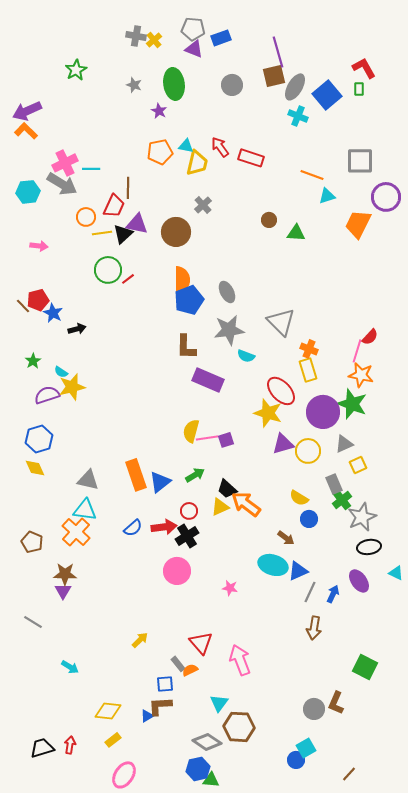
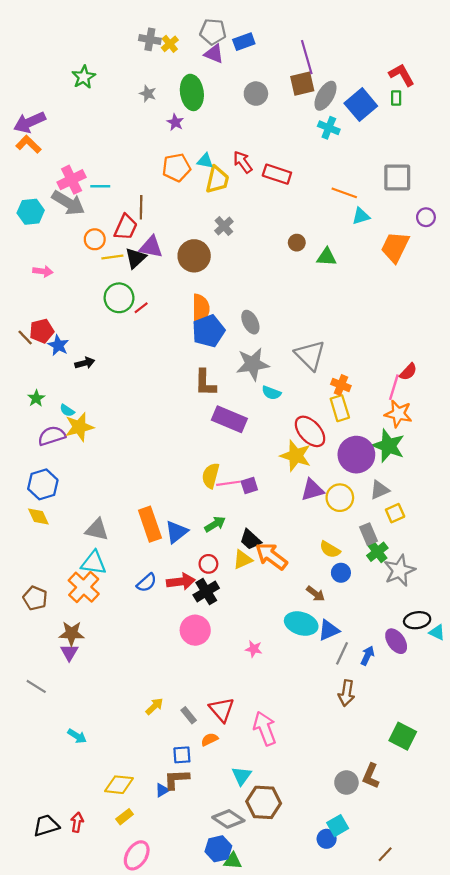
purple circle: (386, 197) -> (426, 217), size x0.6
black ellipse: (369, 547) -> (417, 620), moved
gray rectangle: (178, 664) -> (189, 715), moved

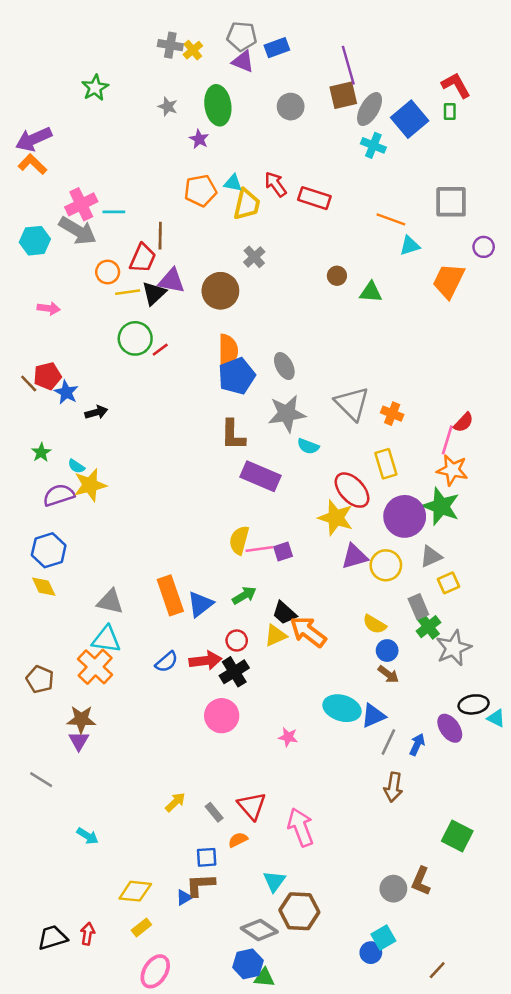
orange cross: (341, 385) -> (392, 414), moved
brown arrow: (316, 594) -> (388, 674), moved

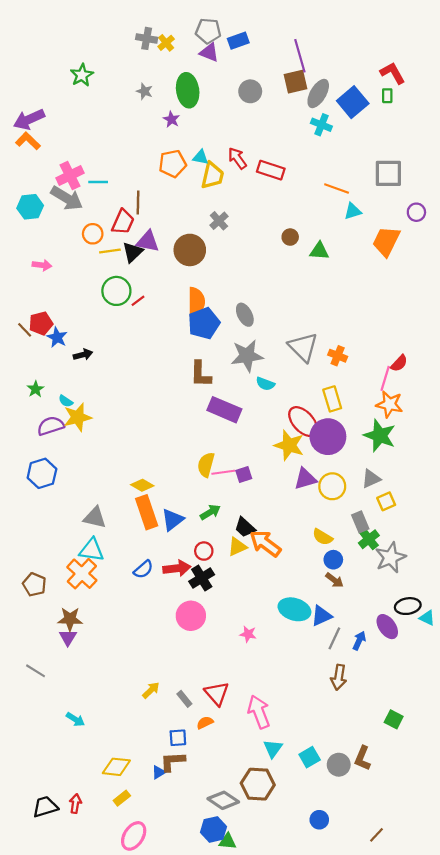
purple circle: (405, 516) -> (328, 437), moved
yellow diamond: (44, 587) -> (142, 485), moved, turned -35
green square: (457, 836) -> (394, 719), size x0.7
cyan triangle: (274, 881) -> (273, 749), moved
cyan square: (383, 938) -> (310, 757), moved

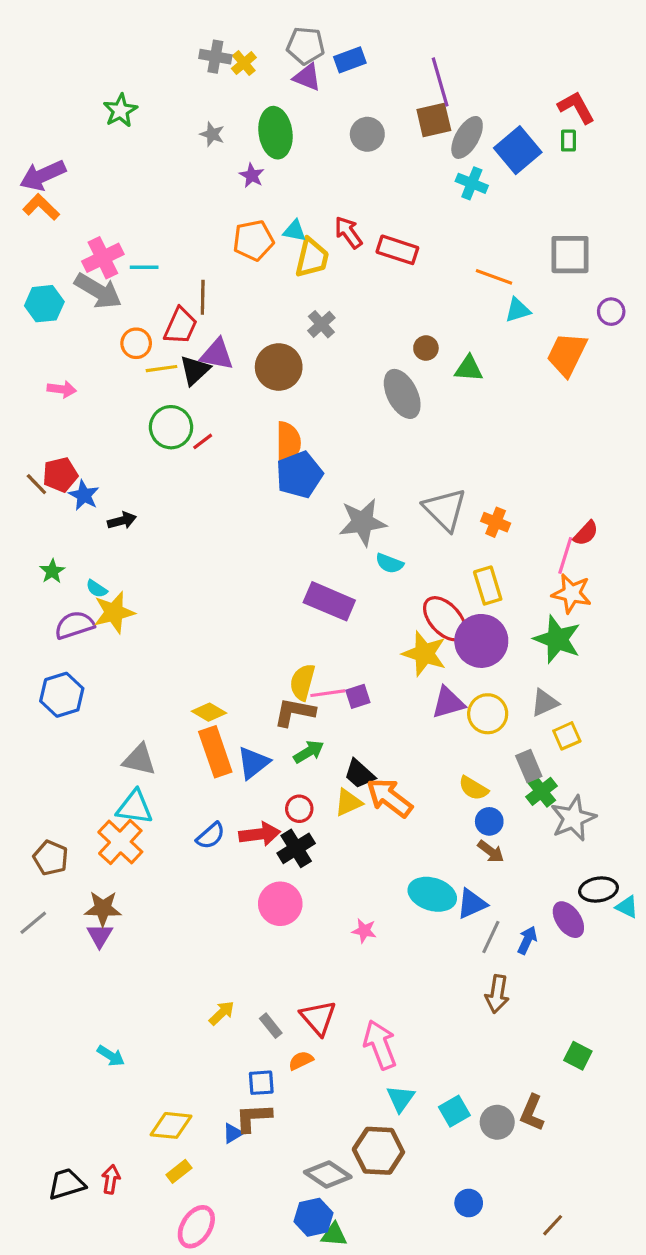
gray ellipse: (245, 315) -> (402, 394), moved, size x1.4
brown L-shape: (201, 374) -> (295, 712), moved, turned 100
gray line: (35, 671) -> (33, 923), moved, turned -72

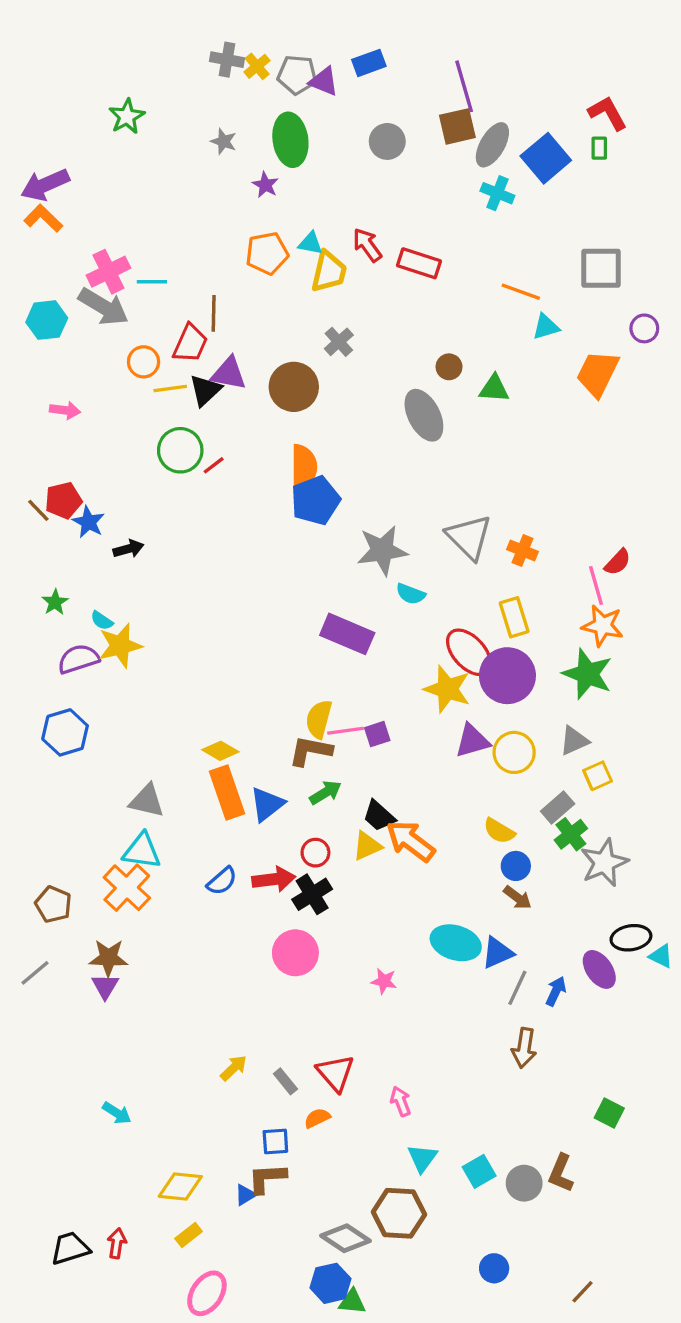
gray pentagon: (306, 46) -> (297, 75), moved
pink line: (565, 555) -> (596, 586), turned -33
gray rectangle: (529, 766) -> (558, 808), turned 72
pink arrow: (380, 1045) -> (401, 1101), size x0.6

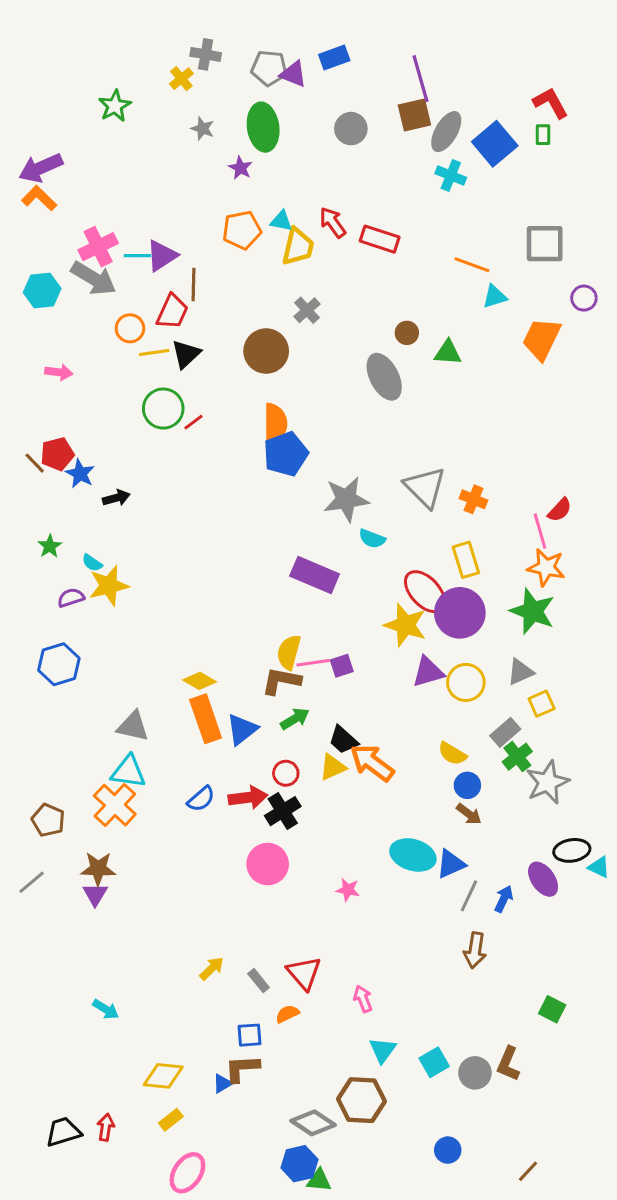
yellow cross: (257, 66) -> (181, 79), moved
purple triangle: (229, 373) -> (162, 256), moved, turned -44
purple semicircle: (78, 659) -> (71, 598), size x0.7

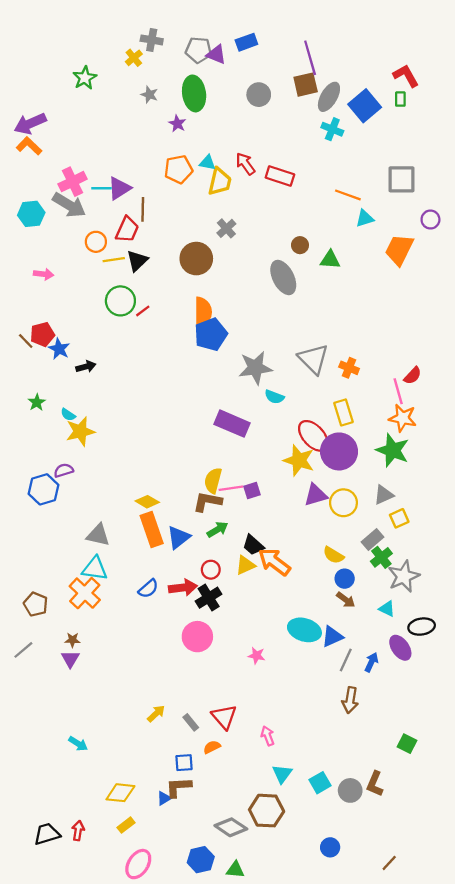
purple semicircle: (71, 598) -> (64, 470), moved
cyan triangle: (599, 867) -> (387, 609), moved
brown star: (98, 869) -> (72, 640), size x0.6
blue hexagon: (299, 1164) -> (201, 860), moved

